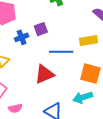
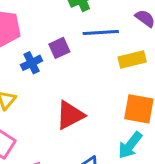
blue line: (61, 52) -> (101, 32), moved
cyan arrow: (83, 97) -> (130, 145), turned -30

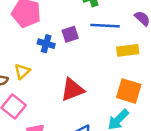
blue cross: (32, 63) -> (46, 44), turned 35

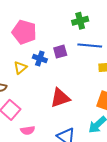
yellow triangle: (22, 71) -> (20, 68), moved

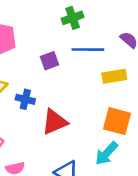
blue cross: (40, 59) -> (25, 99), moved

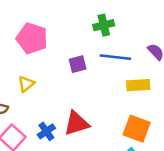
blue cross: (25, 99) -> (46, 131), moved, turned 36

